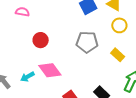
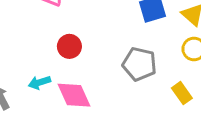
cyan arrow: (27, 77) -> (39, 82), moved

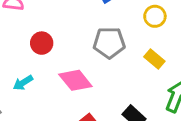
pink diamond: (74, 95) -> (75, 80), moved

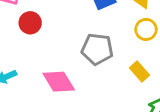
red circle: (42, 43) -> (30, 23), moved

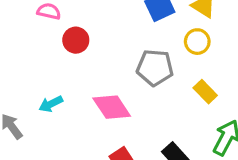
yellow circle: (146, 29) -> (197, 42), moved

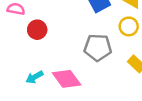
cyan arrow: (51, 104) -> (35, 77), moved

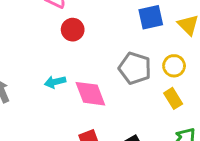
yellow circle: (129, 26) -> (174, 66), moved

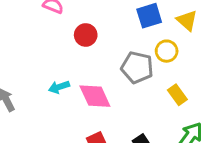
red circle: (73, 30) -> (86, 35), moved
yellow circle: (174, 66) -> (167, 51), moved

